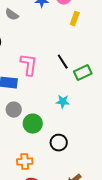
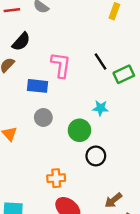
green circle: (33, 124) -> (79, 130), moved

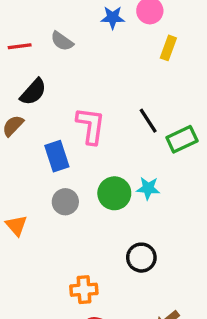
blue rectangle: (37, 86) -> (57, 156), turned 66
green circle: (79, 130) -> (114, 193), moved

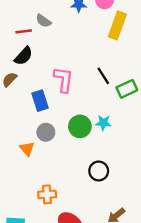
red line: (20, 46) -> (24, 31), moved
yellow rectangle: (168, 48) -> (117, 25), size x1.6
orange triangle: (16, 225) -> (27, 149), moved
orange cross: (84, 290) -> (47, 194), moved

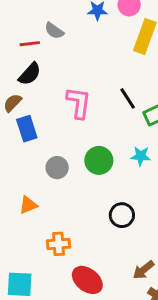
blue rectangle: (40, 101) -> (27, 129), moved
cyan star: (103, 123) -> (141, 156), moved
orange triangle: (27, 149) -> (28, 205), moved, turned 49

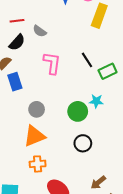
gray semicircle: (54, 31) -> (40, 31), moved
green circle: (99, 160) -> (78, 111), moved
orange triangle: (28, 205) -> (34, 136), moved, size x1.6

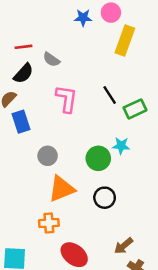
orange triangle: (34, 136) -> (61, 189), moved

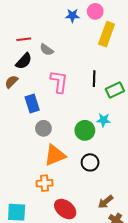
black line: (110, 95) -> (94, 79), turned 35
blue rectangle: (21, 122) -> (32, 103), moved

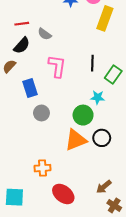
green rectangle: (115, 90) -> (113, 75), turned -30
cyan star: (103, 120) -> (98, 97), moved
orange triangle: (55, 155) -> (76, 140), moved
black circle: (90, 162) -> (102, 138), moved

